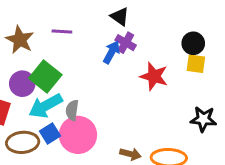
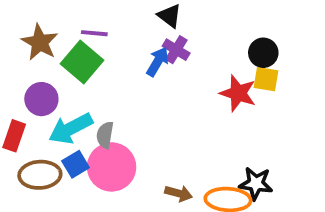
red star: (154, 76) -> (238, 93), moved
green square: (45, 77) -> (82, 62), moved
black star: (203, 119) -> (256, 184), moved

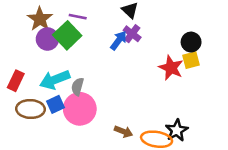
yellow square: (266, 79) -> (191, 60), turned -30
purple circle: (41, 99) -> (47, 39), moved
black star: (256, 184) -> (177, 130), turned 30

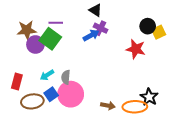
brown star: (40, 19) -> (27, 30), turned -30
blue arrow: (119, 40) -> (91, 35), turned 35
yellow square: (191, 60) -> (159, 32), moved
cyan arrow: (55, 80) -> (47, 75), size x0.6

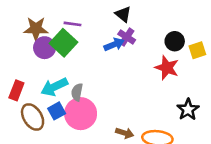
black circle: (148, 26) -> (175, 41), moved
cyan arrow: (47, 75) -> (54, 87), size x1.5
black star: (149, 97) -> (188, 110), moved
brown ellipse: (32, 101) -> (33, 117), turned 60

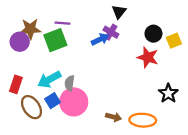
black triangle: (123, 14) -> (119, 12), moved, turned 32
green square: (64, 43) -> (55, 40), turned 30
purple circle: (45, 48) -> (20, 42), moved

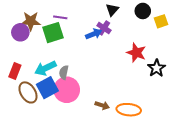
black circle: (153, 34) -> (143, 11), moved
yellow square: (174, 41) -> (161, 21), moved
black star: (168, 93) -> (157, 68), moved
blue square: (52, 101) -> (47, 88), size x1.5

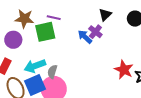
purple circle: (20, 32) -> (13, 40), moved
blue arrow: (94, 34) -> (85, 37), turned -119
red star: (136, 53) -> (124, 70), moved

